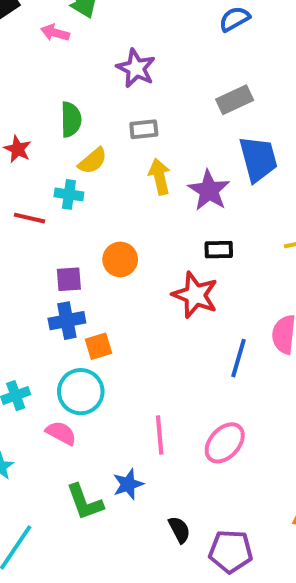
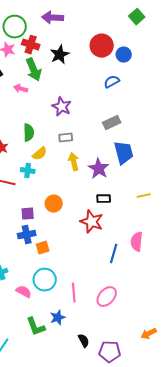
cyan circle: (81, 392) -> (45, 280), moved

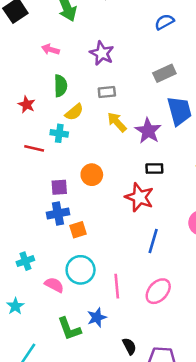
pink arrow: (21, 89) -> (50, 49), moved
yellow arrow: (74, 162) -> (117, 122), turned -30
blue line: (114, 254) -> (153, 241), moved

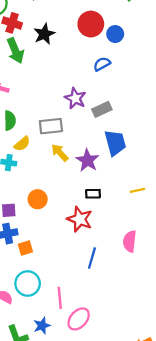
purple star: (102, 53) -> (75, 98), moved
gray rectangle: (107, 92) -> (51, 126), size x1.5
pink ellipse: (158, 291) -> (79, 319), moved

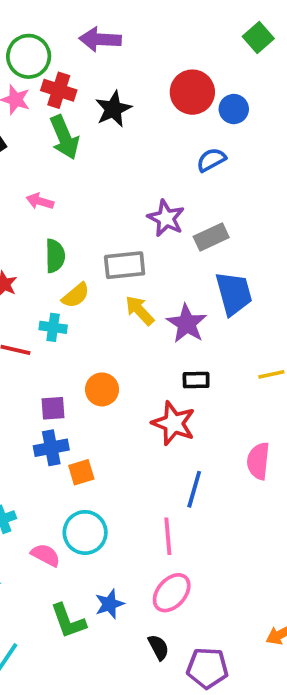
pink line: (60, 298) -> (168, 536), moved

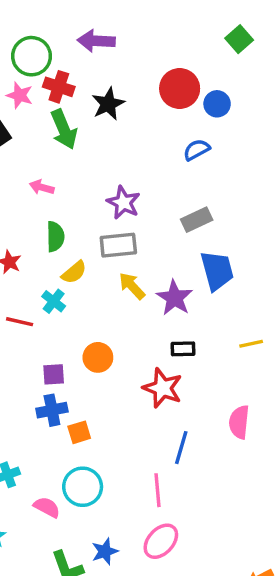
purple star: (166, 218) -> (123, 203), moved
cyan cross: (53, 327) -> (54, 301), turned 30

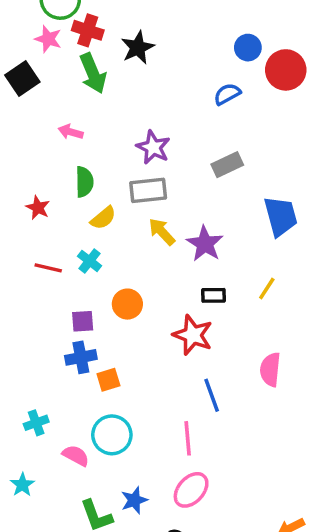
red circle: (180, 89) -> (286, 70), moved
blue trapezoid: (217, 271) -> (281, 216), moved
cyan cross: (54, 301) -> (90, 261), moved
yellow line: (251, 344) -> (267, 289), moved, turned -45
blue line: (181, 448) -> (212, 395), turned -36

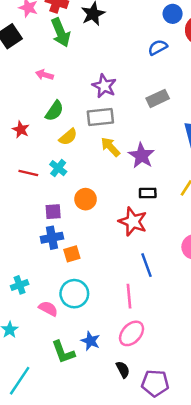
green semicircle: (84, 182) -> (54, 111), turned 35
blue star: (134, 500) -> (90, 341), turned -30

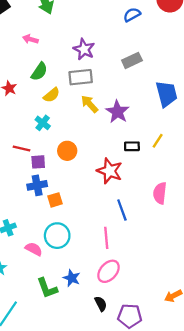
red line: (28, 173) -> (21, 149), moved
black rectangle: (148, 193) -> (132, 146), moved

